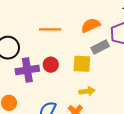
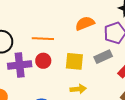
orange line: (50, 29) -> (43, 39), moved
gray rectangle: (100, 47) -> (103, 57), moved

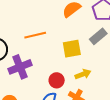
red circle: (43, 61) -> (57, 80), moved

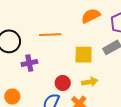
purple cross: (20, 67) -> (29, 63), size x0.7

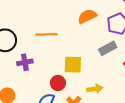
yellow square: (84, 55) -> (73, 65), moved
yellow arrow: (90, 82) -> (95, 89), moved

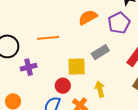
gray rectangle: (108, 48) -> (100, 52), moved
yellow arrow: (95, 89) -> (100, 89), turned -91

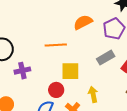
orange line: (48, 38) -> (56, 45), moved
gray rectangle: (100, 52) -> (106, 58), moved

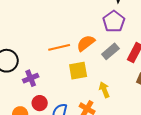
orange semicircle: (83, 22) -> (86, 43), moved
red circle: (56, 90) -> (40, 103), moved

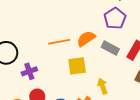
gray rectangle: (110, 51) -> (110, 48), turned 66

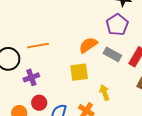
orange line: (59, 42) -> (38, 46), moved

